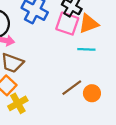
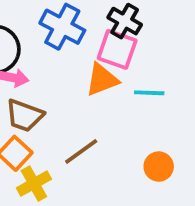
orange triangle: (89, 24) -> (102, 80), moved
brown line: (72, 88) -> (81, 151), moved

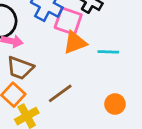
pink square: (117, 49) -> (68, 21), moved

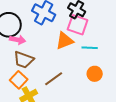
pink square: (68, 21) -> (78, 25), moved
orange circle: (115, 104) -> (95, 74), moved

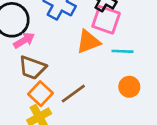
pink arrow: (18, 40) -> (24, 40), turned -42
orange square: (19, 80) -> (41, 94), moved

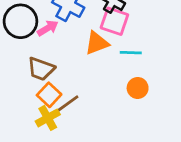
pink arrow: (24, 40) -> (48, 28), moved
brown line: (73, 94) -> (67, 104), moved

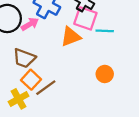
cyan line: (131, 53) -> (105, 31), moved
yellow cross: (48, 118) -> (19, 99), moved

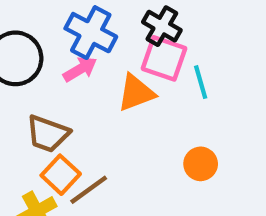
pink arrow: (30, 24) -> (80, 69), moved
cyan line: (105, 31) -> (201, 82), turned 72

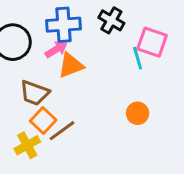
blue cross: (91, 33) -> (64, 25), turned -32
pink square: (164, 58) -> (152, 42), moved
orange triangle: (136, 93) -> (71, 65), moved

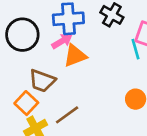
orange square: (43, 121) -> (26, 103), moved

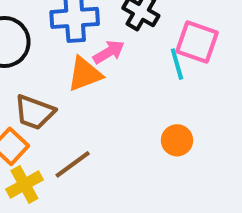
pink arrow: (62, 41) -> (109, 52), moved

